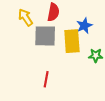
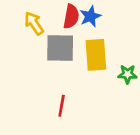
blue star: (84, 26) -> (90, 16), moved

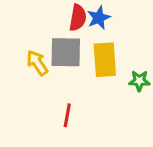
yellow arrow: (34, 23) -> (37, 63), moved

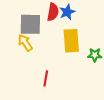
gray square: (66, 52) -> (30, 24), moved

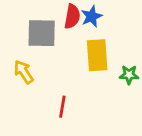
yellow arrow: (25, 43) -> (24, 72), moved

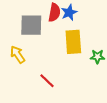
red line: (62, 107) -> (47, 81), turned -56

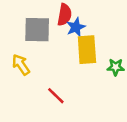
blue star: (69, 12) -> (76, 27), moved

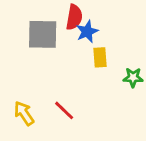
yellow rectangle: (87, 50) -> (100, 57), size x0.6
yellow arrow: (21, 65) -> (24, 113), moved

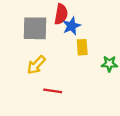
red line: (64, 110) -> (53, 91), turned -36
yellow arrow: (24, 113) -> (36, 65), moved, turned -102

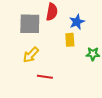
blue star: (72, 26) -> (77, 22), moved

